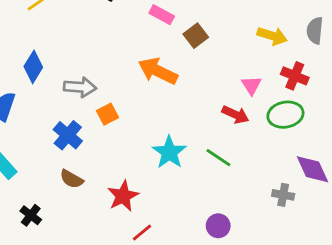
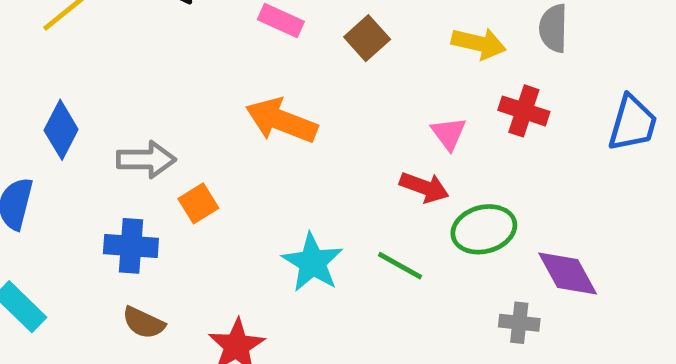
brown square: (196, 36) -> (367, 38), moved
green ellipse: (285, 115) -> (484, 229), moved
blue cross: (68, 135) -> (131, 246), turned -32

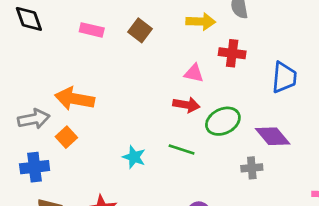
orange arrow: (281, 121) -> (75, 99), moved
blue trapezoid: (633, 123) -> (284, 77), moved
pink triangle: (449, 133) -> (194, 73), turned -30
cyan star: (312, 262) -> (134, 157), size x0.7

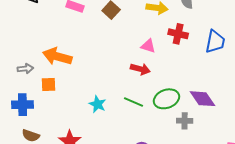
blue trapezoid: (284, 77) -> (215, 42), moved
gray arrow: (34, 119) -> (25, 69), size x0.7
green ellipse: (223, 121) -> (166, 99), moved
orange square: (66, 137) -> (48, 84), turned 35

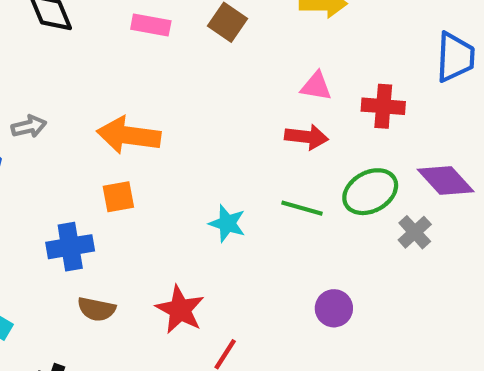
red cross: (178, 34) -> (383, 106), moved
gray arrow: (25, 69) -> (29, 126), moved
gray cross: (185, 121) -> (415, 232), turned -35

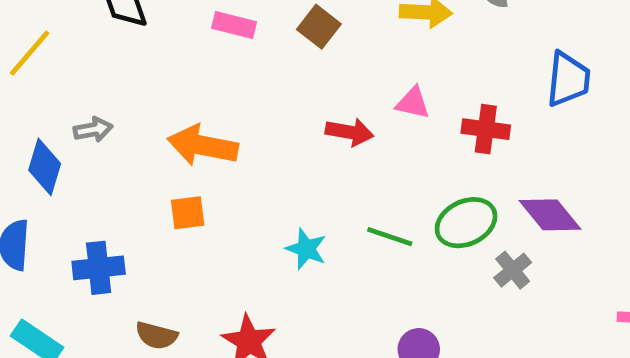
red arrow: (306, 137) -> (350, 132), moved
blue cross: (70, 247) -> (99, 268), moved

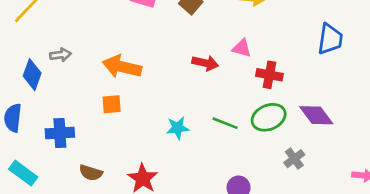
red cross: (486, 129) -> (269, 75), moved
cyan star: (306, 249) -> (178, 128), turned -30
gray cross: (513, 270) -> (294, 159), moved

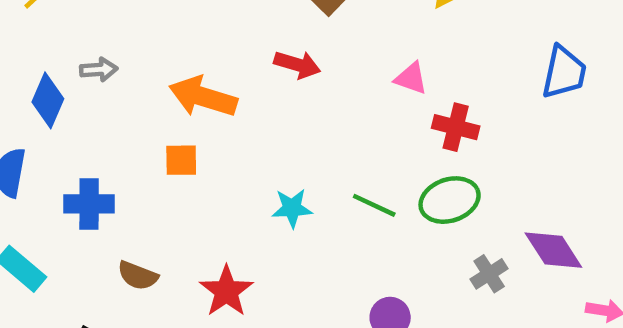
red arrow: (205, 63) -> (297, 65), moved
purple diamond: (316, 115) -> (553, 250), moved

